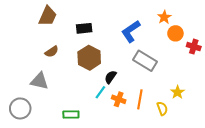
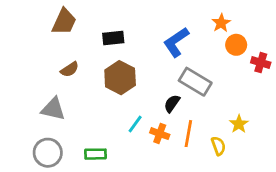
black semicircle: (111, 77) -> (172, 104), moved
gray circle: (20, 108) -> (48, 153), moved

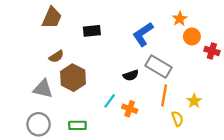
brown hexagon: (120, 78) -> (73, 78), moved
black semicircle: (172, 104) -> (131, 75), moved, turned -144
orange line: (188, 134) -> (164, 95), moved

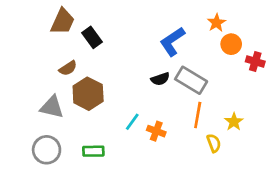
black rectangle: (92, 31) -> (92, 37), moved, turned 60
black semicircle: (131, 75) -> (160, 79), moved

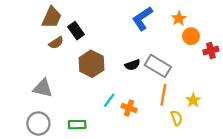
blue L-shape: (172, 41) -> (142, 18), moved
red cross: (255, 62) -> (211, 51), turned -32
brown semicircle: (68, 68) -> (56, 43), moved
brown hexagon: (88, 94) -> (91, 64), moved

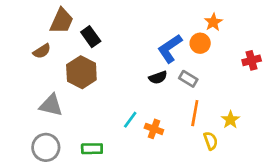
blue L-shape: (142, 18) -> (170, 48), moved
orange circle: (191, 36) -> (200, 43), moved
brown semicircle: (56, 43) -> (42, 51), moved
brown hexagon: (91, 64) -> (81, 72), moved
gray rectangle: (158, 66) -> (188, 79), size x0.6

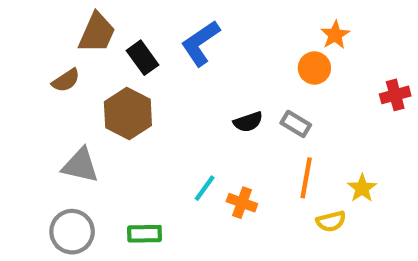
blue L-shape: (170, 48) -> (200, 43), moved
yellow semicircle: (211, 141) -> (331, 221), turned 96

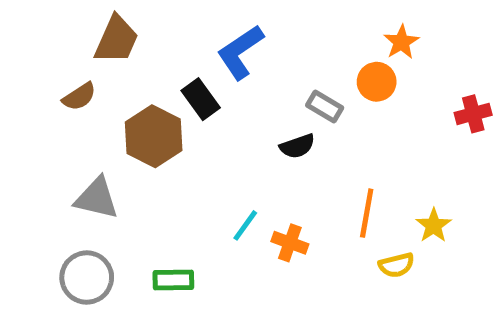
black rectangle: (142, 58) -> (201, 99), moved
gray rectangle: (296, 124) -> (325, 107), moved

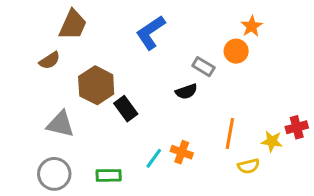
black rectangle: (201, 99) -> (126, 109), moved
red cross: (473, 114) -> (297, 127), moved
cyan line: (245, 225) -> (154, 158), moved
yellow star: (434, 225) -> (272, 141), turned -30

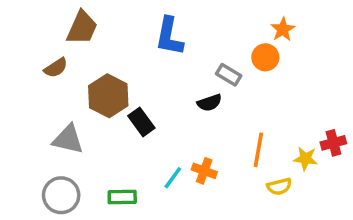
blue L-shape: (151, 32) -> (169, 36), turned -45

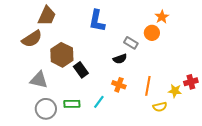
brown semicircle: (56, 68) -> (32, 39), size x1.5
orange cross: (204, 171) -> (119, 85), moved
gray circle: (61, 195) -> (46, 109), moved
green rectangle: (122, 197) -> (72, 104), moved

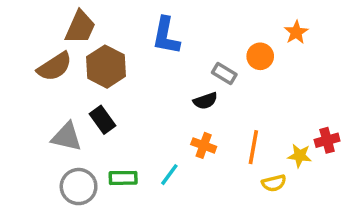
orange star: (162, 17) -> (296, 32), moved
brown hexagon: (62, 55) -> (106, 67), moved
black rectangle: (81, 70) -> (103, 120), moved

